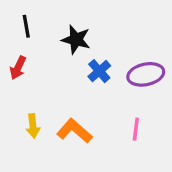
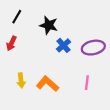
black line: (26, 26) -> (17, 17), turned 40

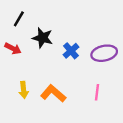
black star: (49, 25) -> (43, 38), moved
red arrow: (11, 43) -> (13, 48), turned -88

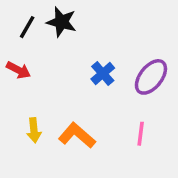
black star: (43, 38) -> (61, 22), moved
purple ellipse: (104, 53) -> (151, 77), turned -40

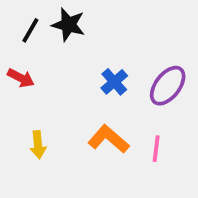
orange L-shape: (77, 135) -> (109, 139), moved

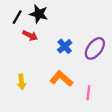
red arrow: (21, 78) -> (30, 35), moved
pink line: (156, 149) -> (88, 93), moved

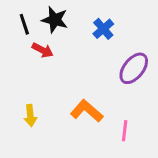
black line: (17, 17) -> (24, 24), turned -48
blue cross: (65, 46) -> (103, 29), moved

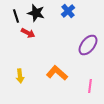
blue cross: (103, 29) -> (68, 11), moved
pink line: (125, 131) -> (90, 86), moved

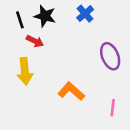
purple ellipse: (88, 45) -> (110, 56), turned -60
yellow arrow: (20, 76) -> (25, 71), moved, size x1.5

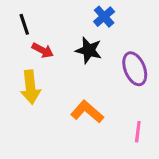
black star: (45, 16) -> (89, 50), moved

